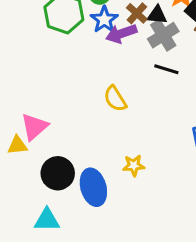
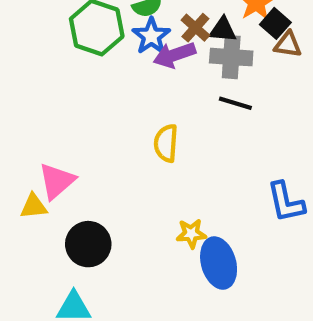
gray cross: (163, 35) -> (231, 57), turned 36
yellow semicircle: (115, 99) -> (166, 143), turned 36
blue ellipse: (93, 187) -> (219, 263), moved

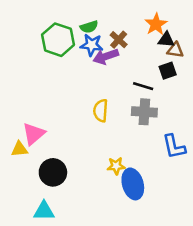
black square: (275, 23) -> (168, 71), moved, turned 30
black triangle: (223, 30) -> (166, 40), moved
blue star: (151, 36) -> (92, 45), turned -30
gray cross: (231, 57) -> (144, 112), moved

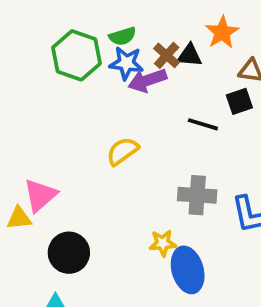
black triangle: (166, 40) -> (190, 55), moved
yellow semicircle: (101, 111) -> (122, 151), moved, turned 50
gray cross: (144, 112) -> (197, 195), moved

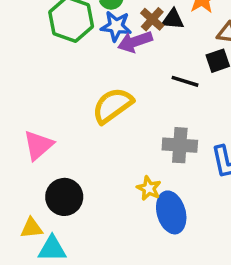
yellow semicircle: (122, 151) -> (113, 106), size x1.4
yellow triangle: (19, 218) -> (31, 228), moved
yellow star: (163, 243) -> (149, 188), turned 30

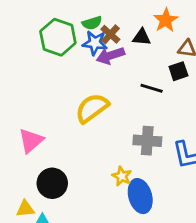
brown cross: (152, 19) -> (110, 34), moved

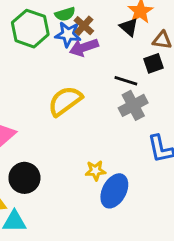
black triangle: (142, 37) -> (129, 27), moved, turned 36
gray cross: (147, 141) -> (133, 105), moved, turned -32
yellow star: (122, 176) -> (95, 171), turned -30
blue ellipse: (140, 196) -> (114, 191), turned 44

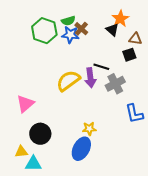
purple arrow: (84, 47) -> (90, 78), moved, turned -78
black line: (126, 81) -> (101, 67), moved
blue ellipse: (114, 191) -> (81, 149), moved

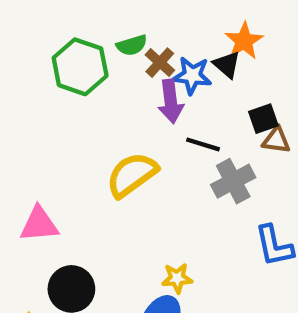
blue star: (70, 35) -> (192, 75), moved
brown triangle: (135, 39) -> (276, 140), moved
purple arrow: (90, 78) -> (171, 101), moved
pink triangle: (25, 104) -> (39, 224), turned 36

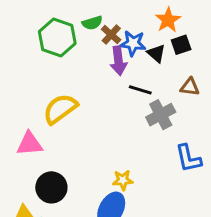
black triangle: (227, 65) -> (156, 53), moved
black square: (263, 119) -> (181, 45), moved
yellow semicircle: (132, 175) -> (60, 109), moved

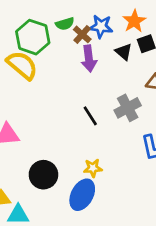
blue star: (133, 43) -> (101, 26), moved
black line: (140, 90) -> (90, 116), moved, turned 40
yellow semicircle: (60, 109) -> (22, 65), moved, turned 76
black circle: (51, 187) -> (43, 175), moved

